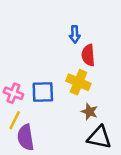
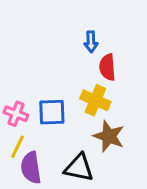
brown star: (89, 112) -> (109, 136), size x1.5
black triangle: (99, 137) -> (79, 168), moved

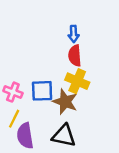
red semicircle: (107, 67) -> (75, 56), moved
brown star: (109, 136) -> (65, 102), moved

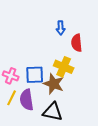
red semicircle: (75, 56) -> (77, 43), moved
purple semicircle: (25, 136) -> (27, 100), moved

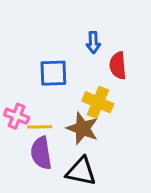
blue square: (35, 75) -> (53, 73), moved
yellow line: (12, 98) -> (40, 127), moved, turned 63

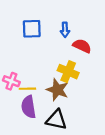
red semicircle: (118, 66) -> (82, 46), turned 120
blue square: (53, 73) -> (32, 29), moved

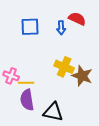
red semicircle: (82, 46) -> (77, 19), moved
brown star: (57, 90) -> (82, 76), moved

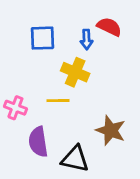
yellow cross: (64, 67) -> (75, 72), moved
brown star: (82, 76) -> (111, 130), moved
yellow line: (26, 83) -> (58, 101), moved

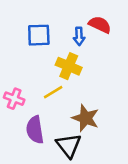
yellow line: (58, 101) -> (53, 92), turned -30
brown star: (111, 130) -> (86, 118), moved
black triangle: (75, 159) -> (69, 145), turned 40

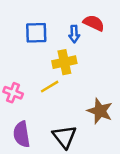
yellow cross: (69, 66) -> (64, 62), turned -35
brown star: (86, 118) -> (100, 111), moved
purple semicircle: (35, 130) -> (22, 134), moved

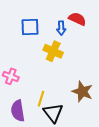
yellow cross: (64, 62) -> (53, 51), turned 36
yellow line: (50, 87) -> (41, 99), moved, turned -42

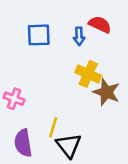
yellow cross: (53, 51) -> (88, 74), moved
brown star: (82, 92) -> (106, 92), moved

